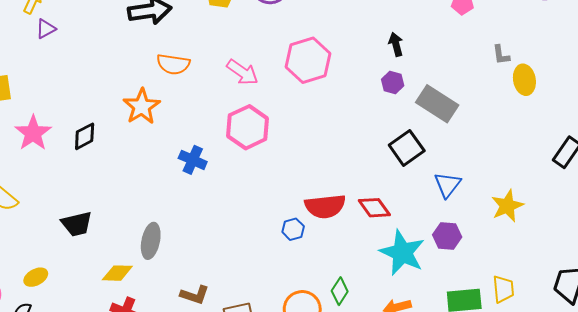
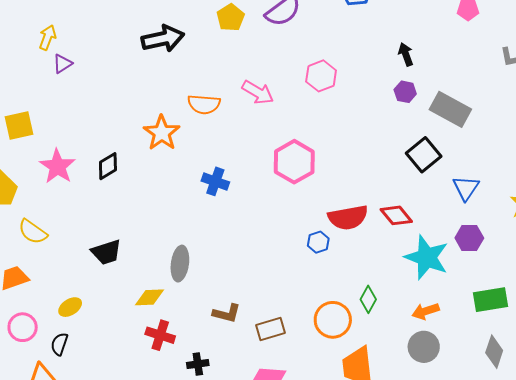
pink hexagon: (308, 60) -> (321, 76), size x0.7
orange semicircle: (173, 64) -> (204, 104), moved
pink hexagon: (248, 127) -> (294, 162), moved

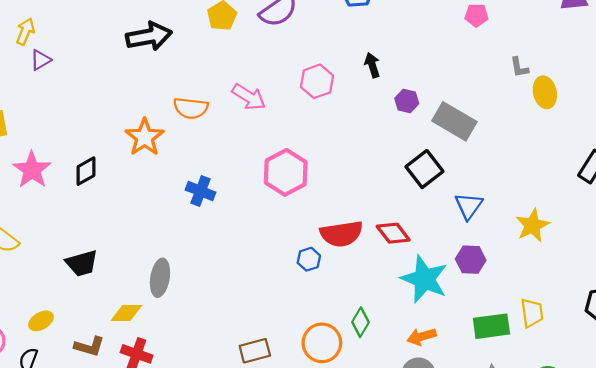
black arrow: (406, 54) -> (372, 65), moved
brown L-shape: (227, 313) -> (89, 346), moved

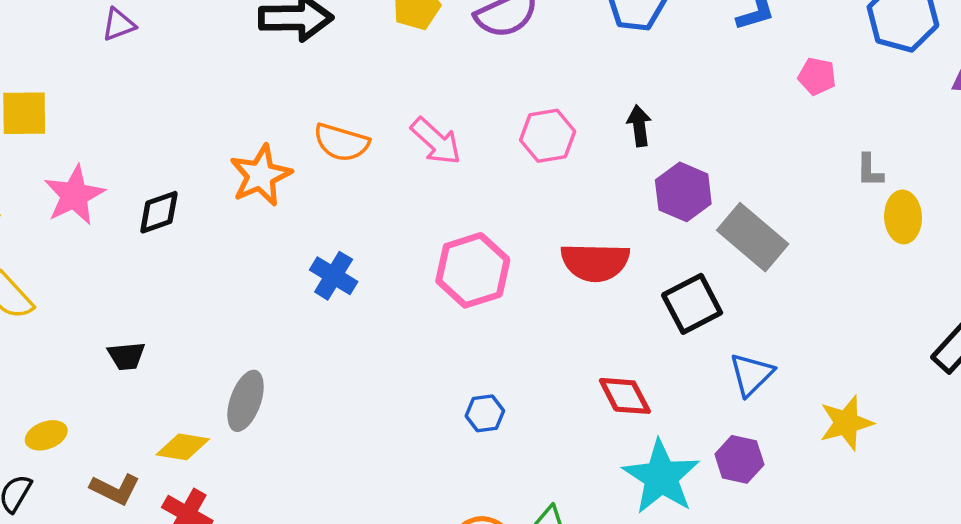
purple hexagon: (407, 101) -> (683, 192), size x1.5
red semicircle: (341, 234) -> (595, 262), moved
black trapezoid: (82, 263) -> (126, 356), size x0.7

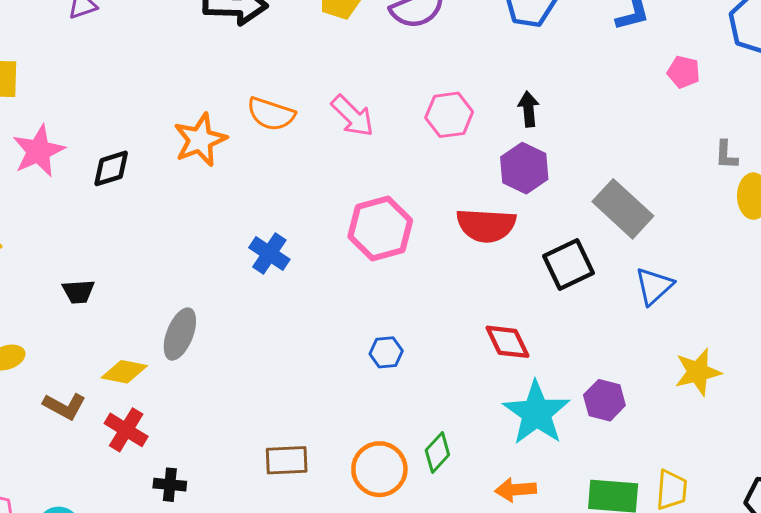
purple hexagon: (683, 192) -> (524, 168), moved
blue cross: (334, 276) -> (269, 253), moved
blue triangle: (751, 374) -> (654, 286), moved

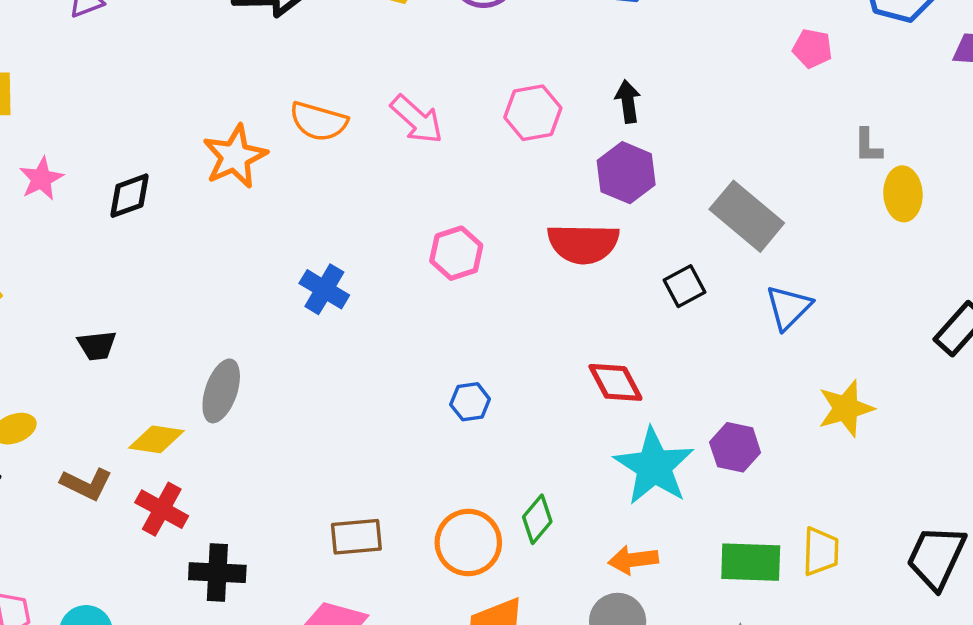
pink star: (39, 151) -> (41, 179), size x0.7
pink hexagon: (380, 229) -> (456, 253), size x0.7
black square: (568, 264) -> (684, 286), size x0.7
black cross: (170, 485) -> (217, 573), size x1.4

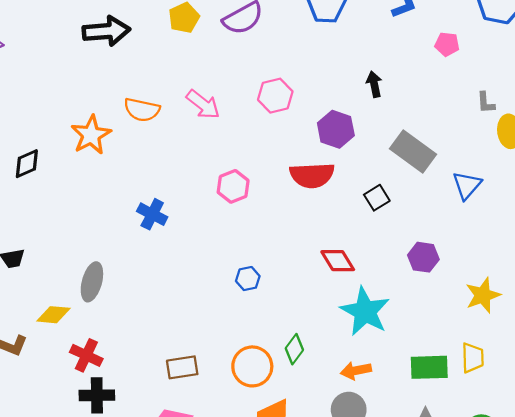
black arrow: (628, 102) -> (374, 84), moved
blue triangle: (789, 307) -> (467, 185), moved
yellow star: (846, 408) -> (483, 295), moved
purple hexagon: (735, 447) -> (423, 257), moved
red cross: (162, 509) -> (86, 355), moved

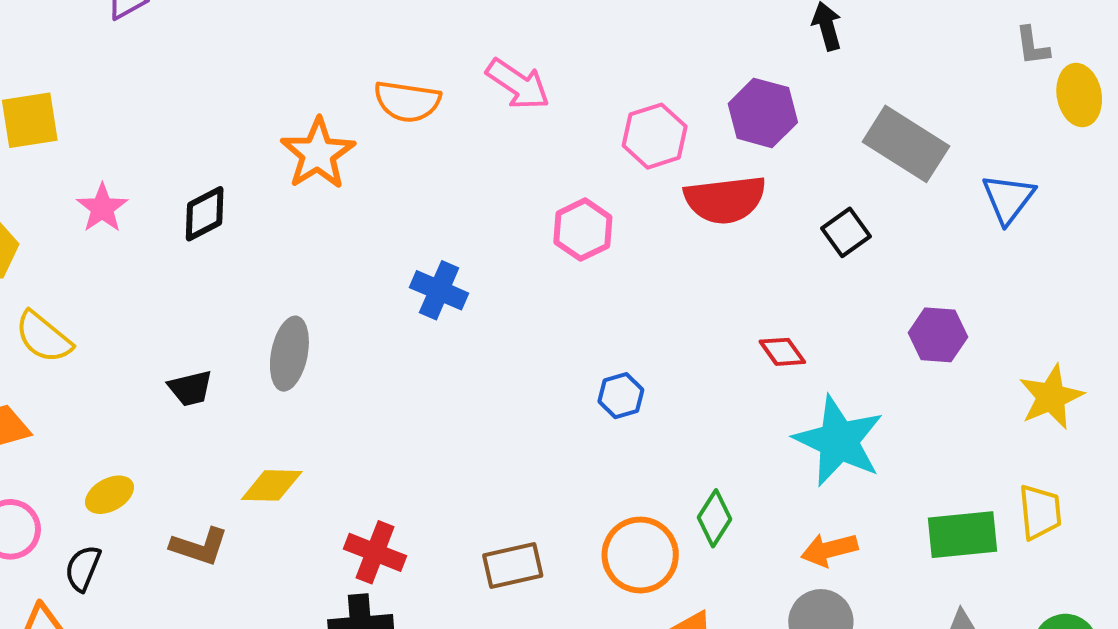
pink hexagon: (275, 96) -> (655, 136), moved
red diamond: (338, 261) -> (782, 352), size x0.7
gray ellipse: (92, 282) -> (289, 354), moved
red cross: (86, 355) -> (375, 552), moved

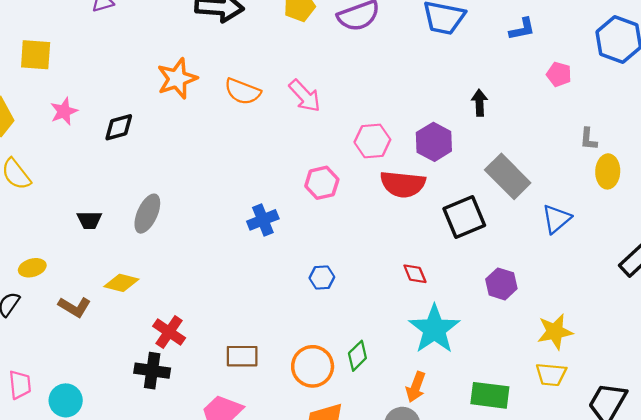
orange star: (318, 154) -> (177, 79), moved
black square: (846, 232) -> (464, 217), size x1.6
blue cross: (439, 290) -> (263, 220), moved, turned 32
yellow trapezoid: (1040, 512) -> (551, 374), moved, turned 88
orange arrow: (829, 550) -> (416, 387), turned -68

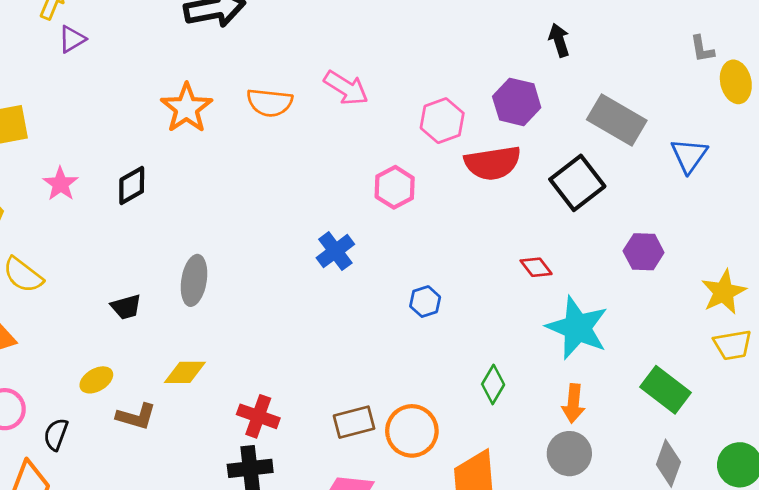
yellow ellipse: (32, 268) -> (96, 380), moved
orange circle: (313, 366) -> (412, 431), moved
green rectangle: (490, 395) -> (665, 390), turned 45

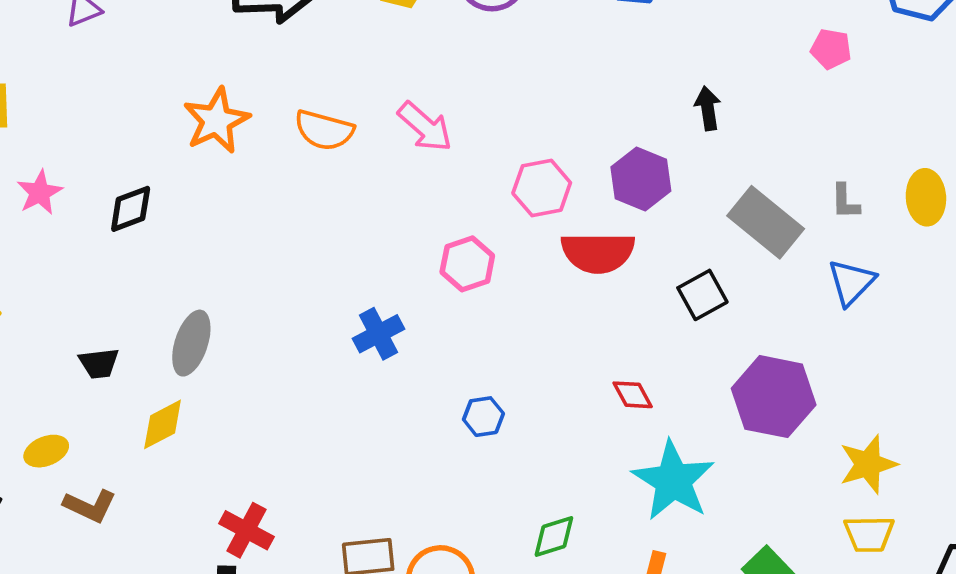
gray L-shape: (702, 49) -> (845, 202), moved
black square: (577, 183) -> (702, 295), size x0.7
purple hexagon: (644, 252) -> (774, 397), size x1.6
yellow diamond: (185, 372) -> (163, 424), moved, turned -36
green diamond: (493, 384) -> (554, 536), turned 33

